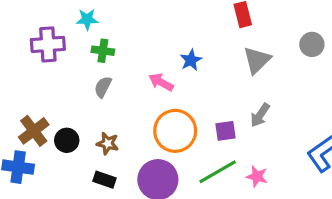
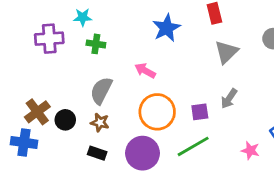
blue star: (191, 60) -> (166, 28), moved, size x1.5
gray semicircle: (103, 87) -> (101, 91), moved, size x1.5
pink star: (257, 176) -> (250, 150), moved

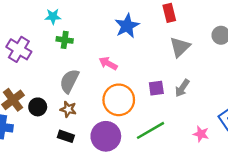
purple cross: (49, 39) -> (19, 49), moved, turned 35
purple square: (200, 112) -> (156, 88), moved

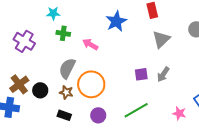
pink arrow: (108, 63) -> (90, 44), moved
orange circle: (119, 100) -> (91, 84), moved
purple circle: (106, 136) -> (98, 115), size x0.6

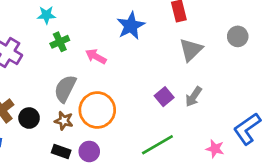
green cross: (63, 33) -> (60, 42), turned -32
purple square: (141, 74) -> (164, 97), turned -32
purple circle: (98, 115) -> (89, 151), moved

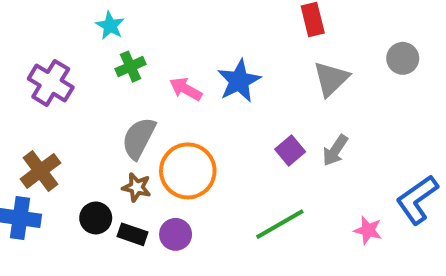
cyan star: (46, 15) -> (110, 26), turned 30
blue star: (131, 26) -> (239, 81), moved
black circle: (29, 118) -> (96, 218), moved

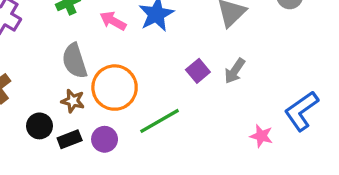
gray semicircle: (139, 138) -> (75, 61), turned -45
green line: (280, 224) -> (160, 121), moved
black rectangle: (133, 234) -> (70, 139), turned -40

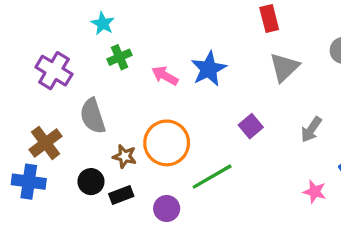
gray semicircle: (75, 61) -> (93, 116), moved
gray arrow: (235, 71) -> (311, 129), moved
purple circle: (105, 139) -> (167, 208), moved

